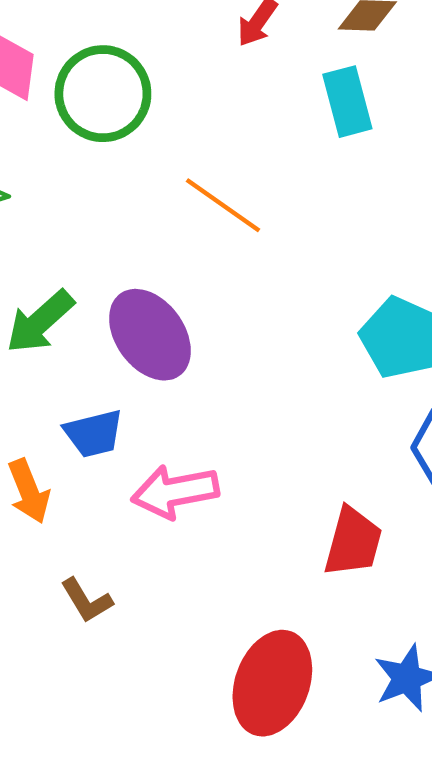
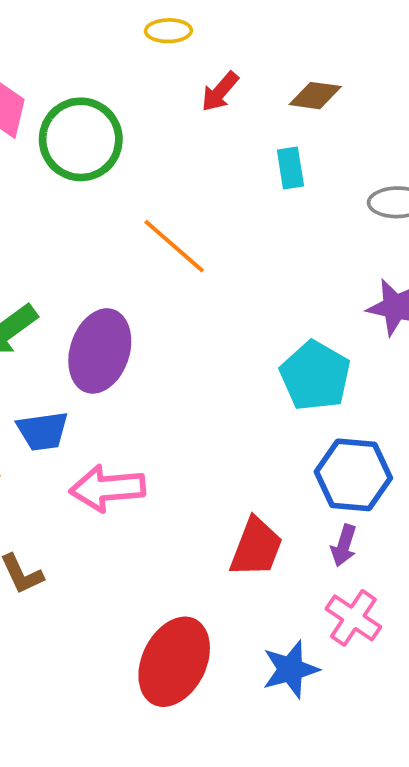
cyan rectangle: (347, 102) -> (290, 168), size x0.7
purple ellipse: (150, 335) -> (100, 351), turned 48

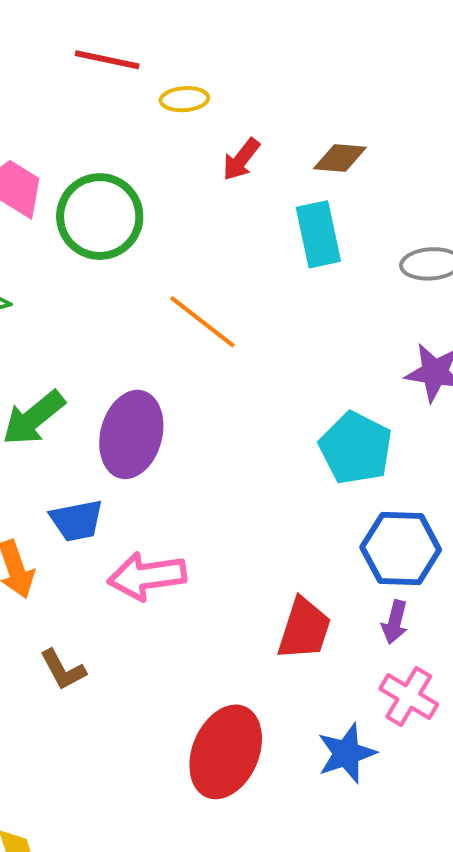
cyan rectangle: (290, 168) -> (318, 234), size x1.5

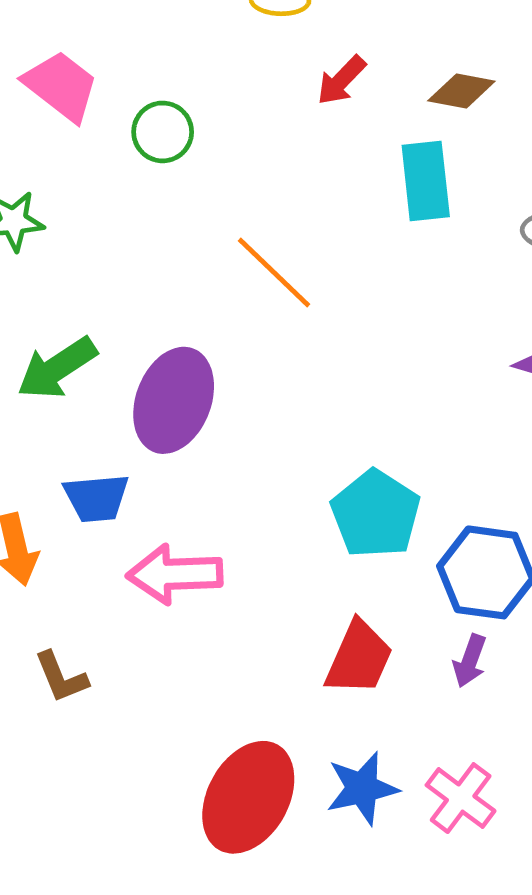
green circle: (100, 217) -> (163, 132), size x0.6
cyan pentagon: (356, 448) -> (376, 514), moved
pink cross: (409, 696) -> (461, 798), moved
blue star: (346, 753) -> (362, 788), moved

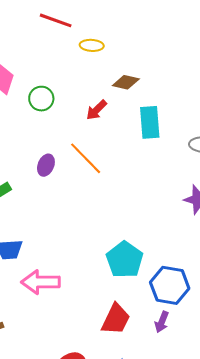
red arrow: (341, 80) -> (97, 110), moved
brown diamond: (461, 91) -> (126, 82), moved
purple ellipse: (174, 400) -> (46, 165), moved, size x0.5

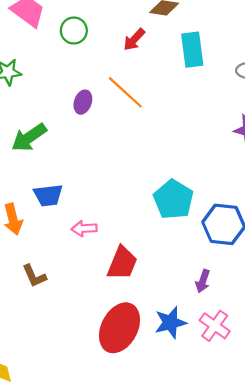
pink arrow: (41, 282) -> (84, 229), size x0.6
red trapezoid: (116, 319) -> (122, 263), moved
purple arrow: (162, 322) -> (203, 281), moved

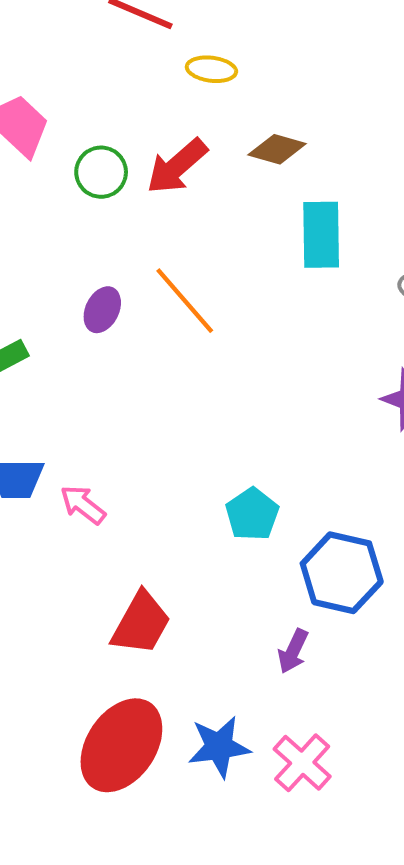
red arrow: (134, 40) -> (177, 166), moved, size x1.4
cyan pentagon: (173, 199) -> (252, 514), size x0.7
pink arrow: (84, 229) -> (83, 505), moved, turned 35
purple arrow: (203, 281) -> (293, 651), moved

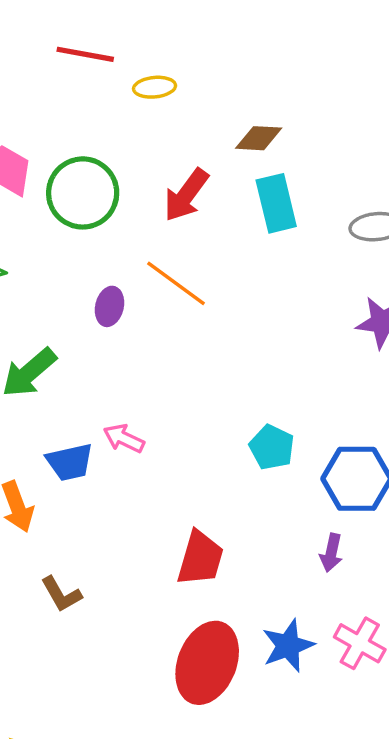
brown diamond: (277, 149) -> (259, 138), moved
red arrow: (177, 166) -> (186, 195), moved
green circle: (101, 172) -> (83, 193), size x1.6
pink arrow: (83, 505) -> (124, 438), moved

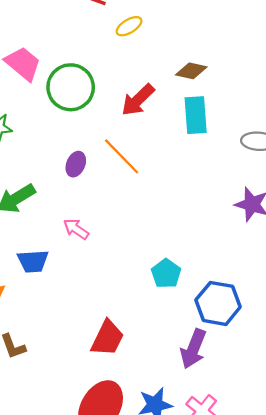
yellow ellipse: (155, 87) -> (129, 26), turned -35
pink arrow: (124, 438) -> (76, 229), moved
purple arrow: (331, 553) -> (193, 349), size x1.6

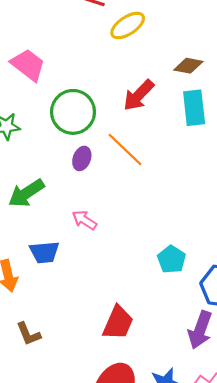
yellow ellipse: (129, 26) -> (128, 26), size x1.4
green circle: (71, 87) -> (73, 112), moved

